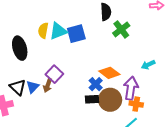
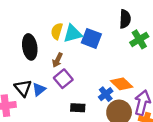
blue square: (76, 34) -> (91, 38), turned 30
brown arrow: (48, 85) -> (57, 60), moved
black rectangle: (92, 99) -> (78, 108), moved

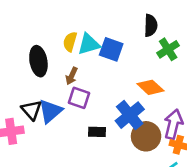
purple square: (63, 79) -> (79, 98), turned -30
orange diamond: (122, 84) -> (150, 87), moved
blue triangle: (39, 89) -> (50, 111), size x1.5
blue cross: (106, 94) -> (130, 115), size x1.6

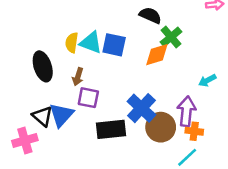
black semicircle: (151, 25) -> (150, 15), turned -60
cyan triangle: (89, 44) -> (91, 43), turned 45
orange diamond: (150, 87) -> (157, 55), moved, turned -52
black rectangle: (97, 132) -> (111, 129), size x1.6

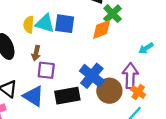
blue triangle: (61, 115) -> (33, 96), moved, turned -35
orange cross: (194, 131) -> (138, 92), turned 32

